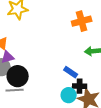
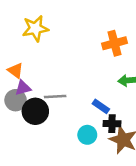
gray line: (15, 90) -> (55, 96), moved
cyan circle: (69, 95) -> (87, 135), moved

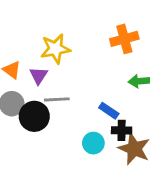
yellow star: (35, 28) -> (55, 49), moved
purple triangle: (23, 88) -> (38, 76), moved, turned -42

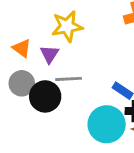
cyan circle: (93, 143) -> (107, 124), size x1.6

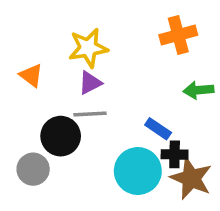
purple triangle: (50, 54) -> (90, 83), moved, turned 30
gray circle: (22, 83) -> (33, 169), moved

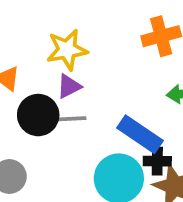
blue rectangle: (158, 129) -> (140, 134), size x1.6
black circle: (61, 136) -> (38, 115), moved

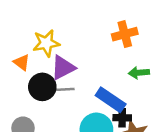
yellow star: (67, 50) -> (46, 43), moved
purple triangle: (69, 86) -> (63, 68), size x1.5

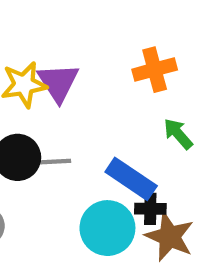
purple triangle: (63, 68) -> (58, 82), moved, turned -36
green arrow: (139, 73) -> (178, 134), turned 54

